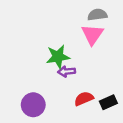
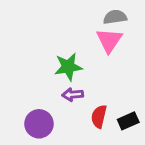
purple arrow: (67, 71) -> (73, 95), moved
red semicircle: (84, 99) -> (99, 116), turned -54

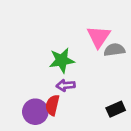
gray semicircle: (115, 17) -> (114, 50), moved
red semicircle: (99, 116) -> (52, 105), moved

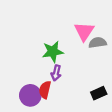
purple arrow: (66, 85) -> (56, 73), turned -72

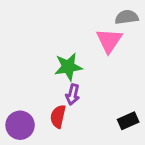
gray semicircle: (98, 43) -> (127, 17), moved
purple circle: (30, 95) -> (20, 125), moved

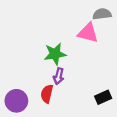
pink triangle: (109, 40) -> (88, 33), turned -50

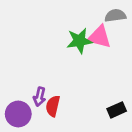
green star: (55, 54) -> (79, 41), moved
purple arrow: (59, 76) -> (40, 97), moved

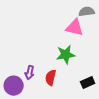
green star: (79, 41) -> (66, 55), moved
red semicircle: (53, 106) -> (51, 78), moved

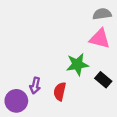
pink triangle: (75, 28) -> (100, 39), moved
black rectangle: (88, 83) -> (103, 80), moved, turned 64

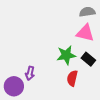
black rectangle: (103, 80) -> (88, 59), moved
red semicircle: (60, 91) -> (72, 78), moved

